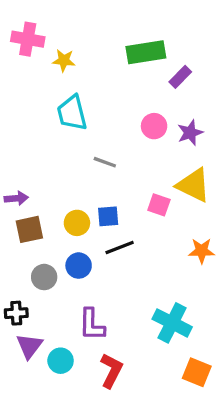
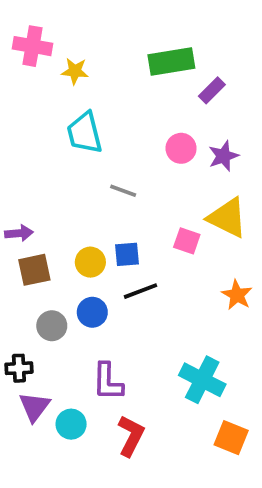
orange star: (202, 251) -> (237, 295), turned 30

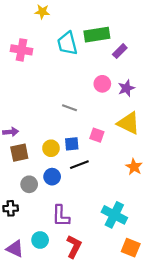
pink cross: (32, 46) -> (21, 50), moved
yellow star: (75, 71) -> (42, 12), moved
cyan trapezoid: (85, 133) -> (67, 43), moved
pink square: (187, 241) -> (97, 135), moved
purple triangle: (34, 407) -> (15, 249), moved, turned -42

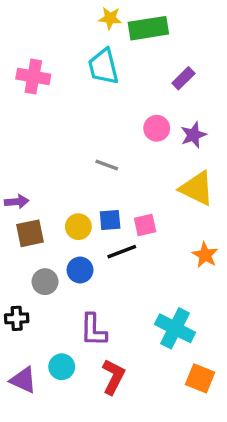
yellow star: (42, 12) -> (110, 18), moved
green rectangle: (97, 35) -> (148, 28), moved
pink square: (97, 135) -> (145, 225), moved, turned -32

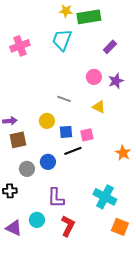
cyan trapezoid: (103, 67) -> (62, 40), turned 35
pink cross: (33, 77) -> (20, 46), turned -30
yellow triangle: (197, 188) -> (99, 107), moved, size x0.6
yellow circle: (78, 227) -> (47, 121), moved

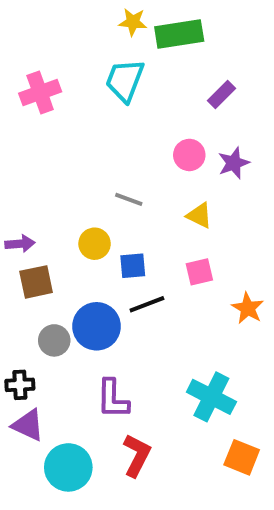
pink square: (87, 135) -> (199, 272), moved
blue circle: (48, 162) -> (97, 326), size x1.5
cyan circle: (37, 220) -> (68, 467), moved, size x1.5
purple triangle: (14, 228) -> (28, 425), moved

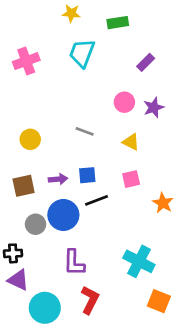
yellow star: (133, 22) -> (71, 13), moved
green rectangle: (179, 34) -> (118, 23), size x0.7
purple arrow: (20, 244) -> (58, 179), moved
yellow circle: (95, 244) -> (30, 139), moved

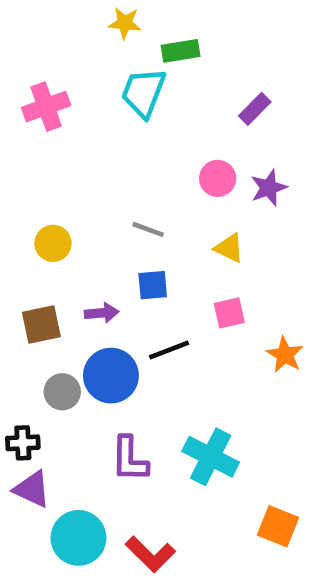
green rectangle: (118, 23) -> (181, 51), moved
blue square: (87, 175) -> (153, 285), moved
cyan cross: (139, 261) -> (211, 457), moved
red L-shape: (90, 300) -> (150, 554), moved, turned 108

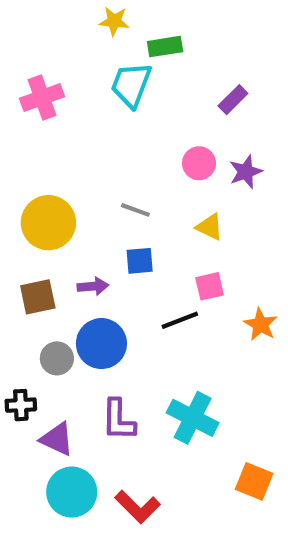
yellow circle: (53, 243) -> (48, 223), size x1.6
black line: (169, 350) -> (180, 320), moved
purple triangle: (32, 489) -> (57, 439), moved

